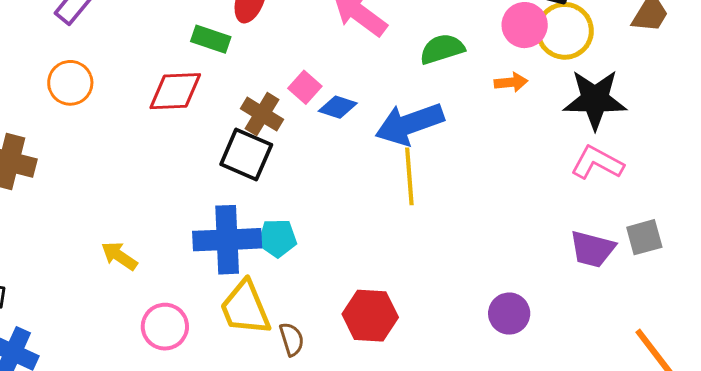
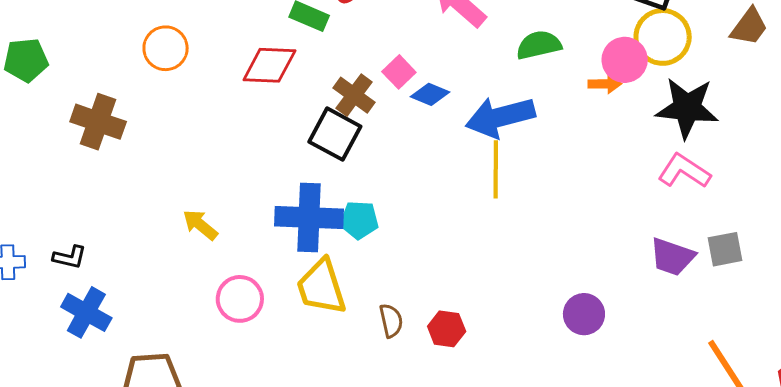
pink circle: (525, 25) -> (625, 60), moved
red hexagon: (370, 316) -> (447, 329), moved, size x0.7
brown semicircle: (292, 339) -> (391, 321), moved

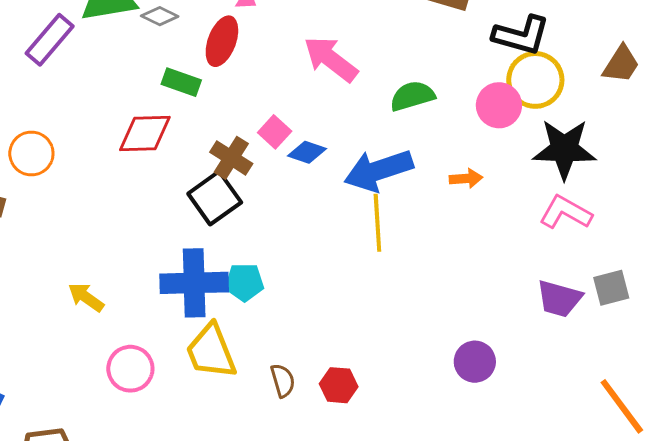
orange circle: (166, 48) -> (31, 153), moved
orange arrow: (605, 84) -> (466, 178), moved
black square: (335, 134) -> (215, 198), turned 30

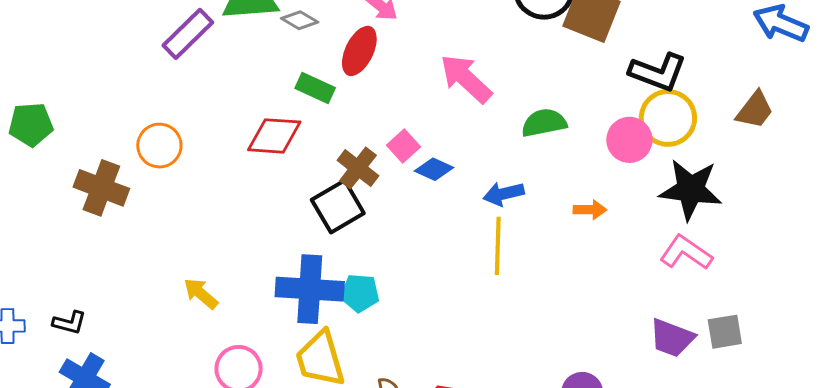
blue arrow: (379, 170) -> (504, 194), size x0.6

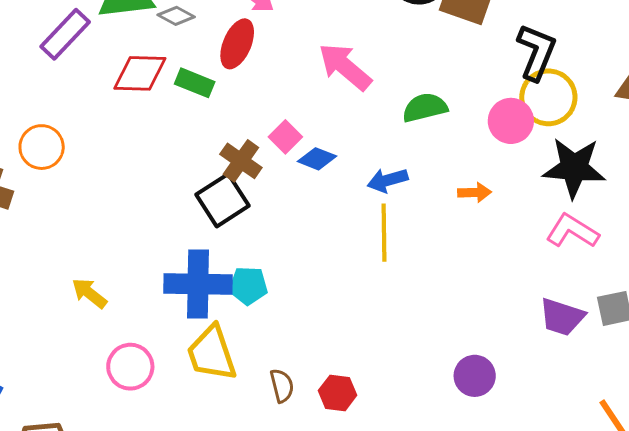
black L-shape: (658, 72) -> (536, 52), turned -86
red diamond: (274, 136) -> (140, 73), moved

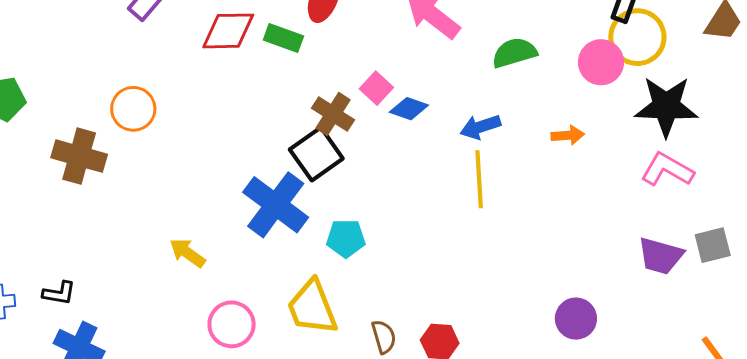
blue cross: (198, 284) -> (276, 205), moved, turned 38

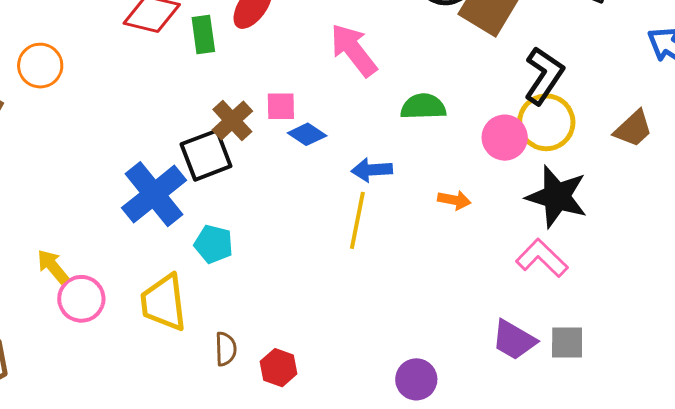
green rectangle: (283, 38) -> (203, 35), turned 48
pink square: (376, 88) -> (281, 106), turned 32
yellow arrow: (187, 253) -> (53, 266), moved

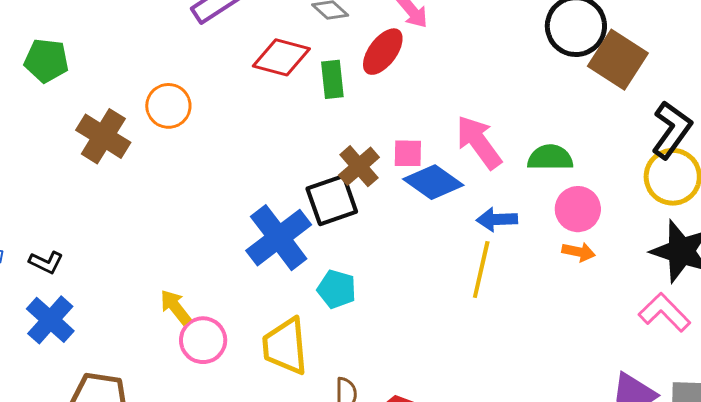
pink arrow: (354, 50) -> (479, 142), moved
blue diamond: (307, 134) -> (433, 182), size x1.5
pink circle: (505, 138) -> (578, 209), moved

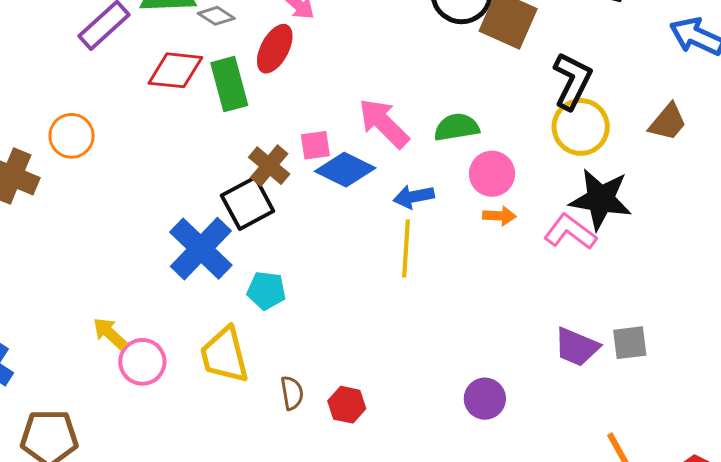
green rectangle: (332, 79) -> (229, 84), size x1.4
pink L-shape: (665, 312) -> (570, 232), moved

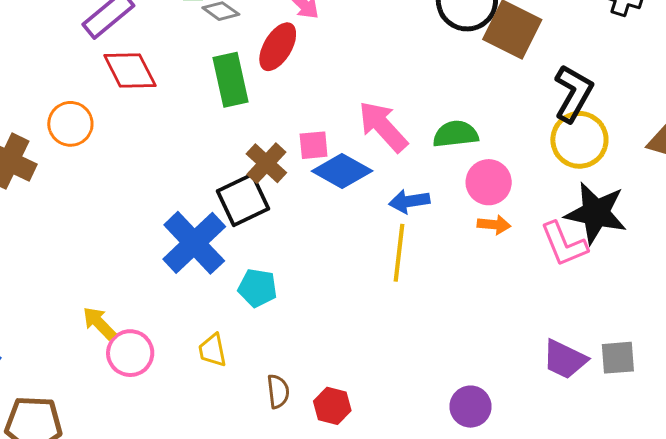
red diamond: (175, 70) -> (130, 70), moved, turned 54
pink L-shape: (570, 232) -> (564, 244), turned -152
yellow trapezoid: (224, 355) -> (213, 350), size x0.6

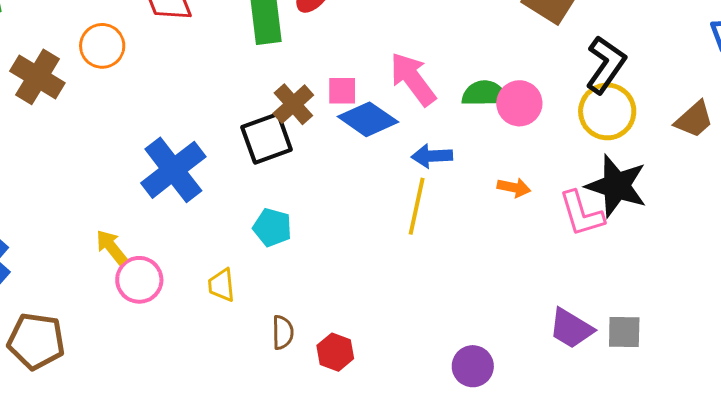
pink circle: (489, 182) -> (519, 103), moved
blue cross: (194, 243) -> (173, 170), moved

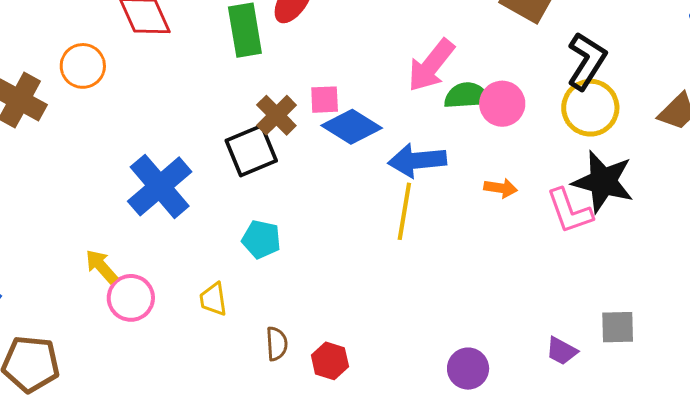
pink arrow: (413, 79) -> (431, 65), moved, turned -102
blue arrow: (432, 156) -> (417, 160), size x1.4
purple trapezoid: (571, 328) -> (562, 351), moved, size x0.7

